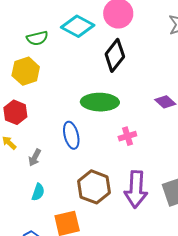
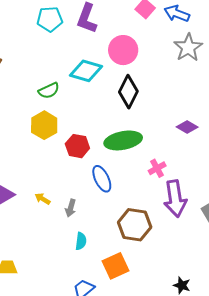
red hexagon: (15, 112) -> (77, 146), moved
purple arrow: (136, 189) -> (175, 199), moved

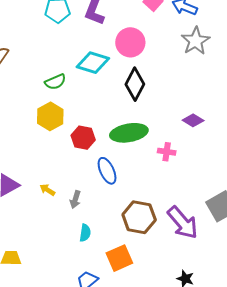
pink cross: (157, 168) -> (167, 152), moved, turned 36
purple arrow: (175, 199) -> (183, 223), moved, turned -33

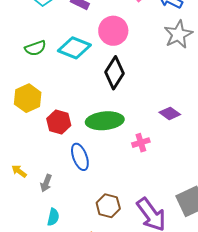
green semicircle: (55, 82) -> (35, 48), moved
pink cross: (167, 152) -> (141, 143), turned -30
brown hexagon: (139, 217) -> (108, 206), size x0.7

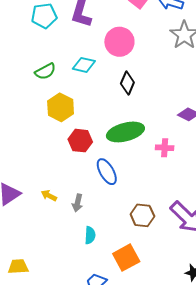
cyan diamond: (74, 48) -> (84, 65), size x0.7
black diamond: (114, 73) -> (127, 83), size x0.7
yellow hexagon: (28, 98) -> (61, 107), moved
pink cross: (141, 143) -> (165, 148), turned 30

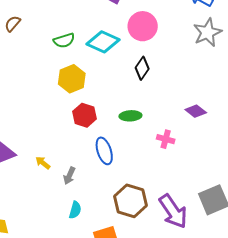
cyan diamond: (84, 65) -> (103, 42), size x1.4
green ellipse: (125, 132) -> (130, 116), size x0.6
brown hexagon: (142, 215) -> (130, 201), size x1.4

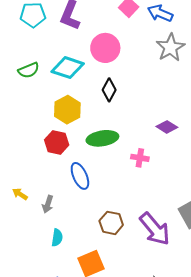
yellow hexagon: (72, 79) -> (67, 110), moved
green ellipse: (130, 116) -> (102, 138), size x1.4
brown hexagon: (130, 201) -> (111, 223), size x0.7

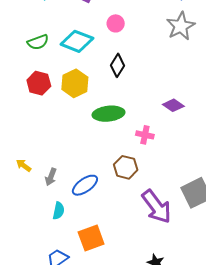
pink circle: (105, 48) -> (116, 23), size x0.6
red hexagon: (57, 142) -> (39, 83), moved
blue ellipse: (80, 176) -> (85, 185), moved, turned 76
brown hexagon: (111, 223) -> (126, 167), moved

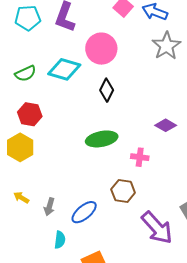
pink circle: (116, 23) -> (101, 49), size x1.8
yellow hexagon: (75, 83) -> (20, 147), moved

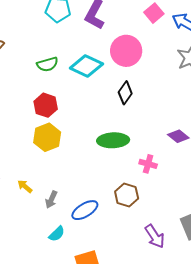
yellow hexagon: (20, 147) -> (47, 137), moved
purple arrow: (157, 228) -> (155, 236), size x0.7
cyan semicircle: (60, 240) -> (57, 234), turned 30

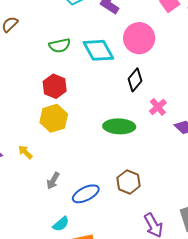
cyan diamond: (86, 66) -> (98, 50), turned 32
pink cross: (148, 164) -> (158, 107), moved, turned 30
yellow arrow: (25, 186) -> (25, 152), moved
cyan semicircle: (57, 234) -> (61, 224), moved

